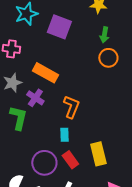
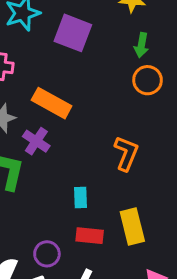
orange L-shape: (71, 107) -> (126, 153), moved
red rectangle: (70, 160) -> (90, 236), turned -48
purple circle: (44, 163) -> (47, 254), moved, size x0.7

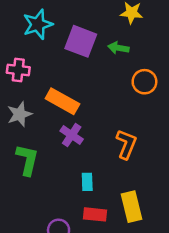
green arrow: (141, 45) -> (118, 48), moved, turned 90
purple cross: (36, 141) -> (72, 135), moved

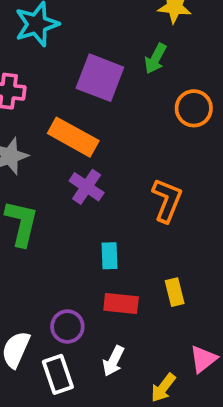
purple square: (81, 41) -> (100, 78), moved
green arrow: (118, 48) -> (155, 59), turned -72
yellow rectangle: (131, 207) -> (175, 292), size x0.6

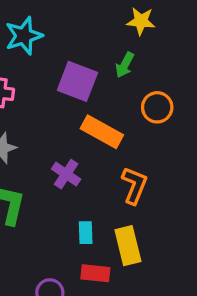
orange rectangle: (73, 137) -> (102, 132), moved
yellow rectangle: (175, 292) -> (128, 246), moved, size x1.6

